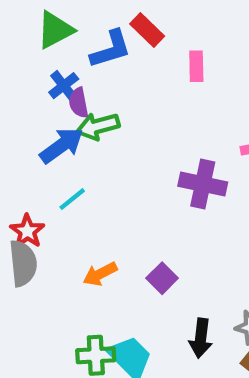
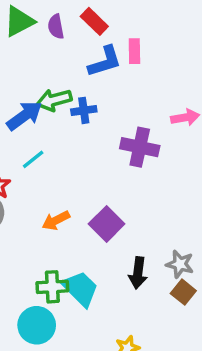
blue L-shape: (111, 49) -> (105, 62), moved
blue cross: (64, 86) -> (84, 110), moved, turned 30
purple semicircle: (79, 103) -> (56, 27), moved
purple square: (162, 278) -> (107, 224), size x1.4

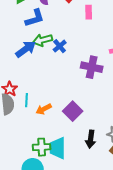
blue L-shape: (105, 62) -> (35, 18), moved
blue cross: (84, 110) -> (60, 46), turned -32
cyan line: (33, 159) -> (27, 100), moved, turned -48
cyan trapezoid: (80, 289) -> (58, 148), turned -135

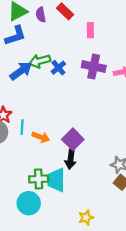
blue L-shape: (35, 18) -> (15, 36), moved
purple cross: (92, 67) -> (94, 67), moved
orange arrow: (44, 109) -> (41, 137), turned -133
black arrow: (91, 139) -> (71, 159), moved

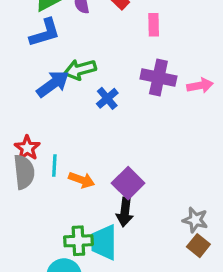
blue cross: (58, 68) -> (107, 98), moved

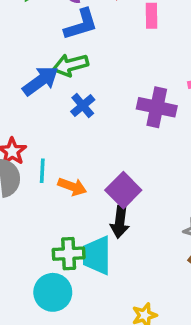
blue L-shape: (45, 33) -> (81, 24), moved
purple cross: (158, 78) -> (157, 107), moved
blue cross: (107, 98) -> (83, 106), moved

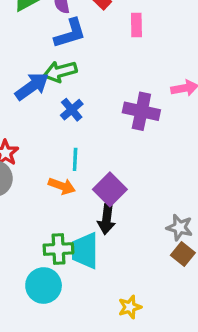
cyan line: (42, 171) -> (75, 159), moved

